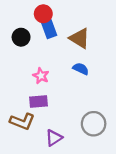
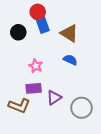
purple triangle: (54, 138) -> (54, 98), moved

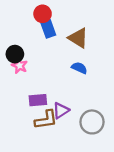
black circle: (18, 32) -> (15, 54), moved
pink star: (36, 66) -> (19, 66), moved
brown L-shape: (19, 106) -> (46, 120), moved, turned -30

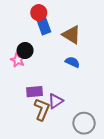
black circle: (15, 54) -> (25, 51), moved
brown L-shape: (46, 120) -> (42, 109), turned -60
gray circle: (92, 122) -> (84, 123), moved

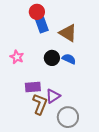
black circle: (25, 51) -> (52, 58), moved
gray circle: (84, 123) -> (68, 117), moved

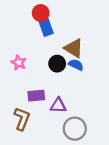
brown triangle: (68, 33) -> (74, 48), moved
purple triangle: (53, 96) -> (58, 105), turned 35
brown L-shape: (40, 104) -> (22, 119), moved

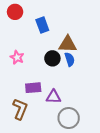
red circle: (41, 13) -> (15, 12), moved
brown triangle: (74, 48) -> (68, 44), turned -30
blue semicircle: (76, 65) -> (70, 59), turned 48

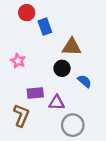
red circle: (15, 12) -> (27, 13), moved
black circle: (52, 58) -> (62, 68), moved
blue semicircle: (70, 59) -> (85, 81), moved, turned -32

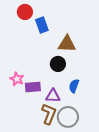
pink star: (18, 61) -> (17, 79), moved
blue semicircle: (85, 81) -> (74, 86), moved, turned -112
brown L-shape: (21, 115) -> (49, 114), moved

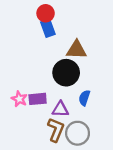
red circle: (25, 12) -> (46, 13), moved
black circle: (58, 64) -> (66, 73), size x1.5
pink star: (17, 79) -> (19, 99), moved

